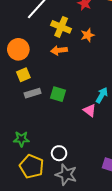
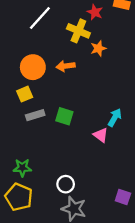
yellow cross: (61, 27) -> (78, 31), moved
orange circle: (18, 49) -> (33, 67), moved
yellow pentagon: (32, 166) -> (19, 197), moved

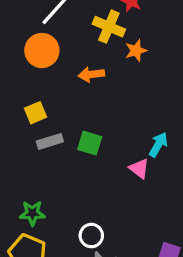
orange circle: (33, 67) -> (42, 51), moved

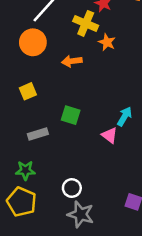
orange star: (136, 51) -> (107, 42), turned -30
gray rectangle: (50, 141) -> (38, 134), moved

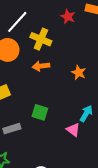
yellow cross: (86, 23) -> (41, 39), moved
orange star: (107, 42) -> (79, 73), moved

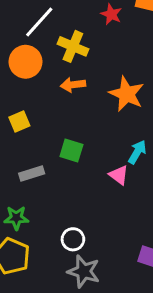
orange star: (79, 73) -> (127, 94), size x1.6

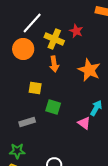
red star: (111, 14) -> (76, 31), moved
orange arrow: (73, 85) -> (54, 64), turned -91
yellow square: (19, 121) -> (35, 88), moved, turned 32

